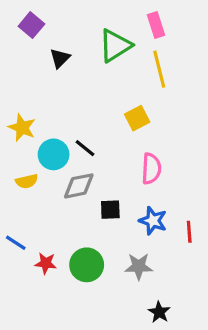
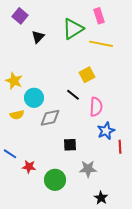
yellow line: (159, 69) -> (101, 44), turned -65
black line: (85, 148) -> (73, 95), moved
black square: (110, 210) -> (70, 145), moved
blue star: (153, 221) -> (106, 131), moved, turned 30
green circle: (87, 265) -> (55, 180), moved

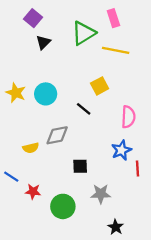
purple square: (20, 16) -> (33, 18), moved
cyan circle: (34, 98) -> (46, 94), moved
pink semicircle: (96, 107) -> (128, 117), moved
yellow semicircle: (17, 115) -> (31, 148), moved

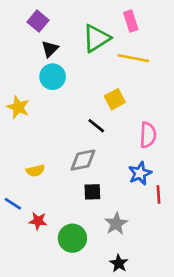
cyan circle: (46, 94) -> (53, 77), moved
gray diamond: (57, 135) -> (83, 160), moved
gray star: (101, 194) -> (116, 224), turned -30
black star: (116, 227) -> (119, 263), moved

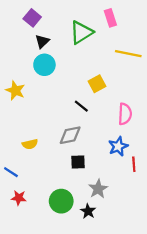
yellow line: (133, 58) -> (128, 54), moved
red star: (38, 221) -> (19, 198), moved
black star: (119, 263) -> (88, 211), moved

